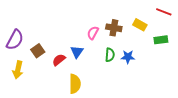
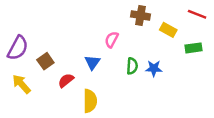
brown cross: (114, 28) -> (141, 15), moved
red semicircle: (59, 60) -> (66, 80), moved
yellow arrow: (18, 70) -> (21, 84), turned 126

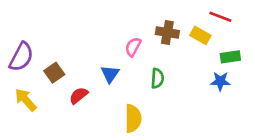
red line: (197, 14) -> (220, 17), moved
brown cross: (141, 15) -> (167, 33), moved
blue star: (154, 68) -> (220, 81), moved
yellow semicircle: (90, 101) -> (133, 118), moved

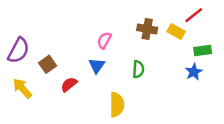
red line: (220, 17) -> (194, 15), turned -60
pink semicircle: (133, 47) -> (104, 40), moved
blue star: (220, 81) -> (194, 72), turned -30

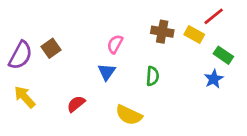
green rectangle: (203, 50) -> (223, 55), turned 42
brown square: (48, 64) -> (51, 48), moved
red semicircle: (69, 84) -> (76, 104), moved
yellow semicircle: (117, 105) -> (129, 115), turned 115

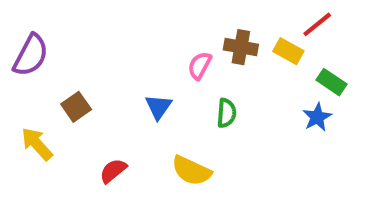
pink semicircle: (115, 44) -> (200, 66), moved
brown square: (51, 48) -> (76, 107), moved
purple semicircle: (20, 55) -> (31, 55), moved
red semicircle: (76, 104) -> (113, 171), moved

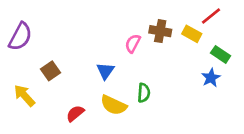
green semicircle: (226, 113) -> (144, 93), moved
yellow semicircle: (191, 171) -> (114, 105), moved

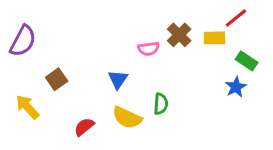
brown cross: (160, 31) -> (179, 35), turned 35
yellow rectangle: (192, 34) -> (214, 38), turned -30
pink semicircle: (133, 43) -> (149, 49), turned -126

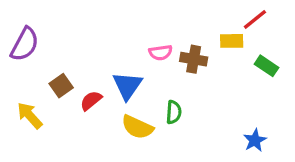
brown cross: (179, 35) -> (194, 59), moved, turned -35
blue triangle: (118, 79) -> (127, 86), size x1.4
blue star: (236, 87) -> (255, 140), moved
red semicircle: (84, 127) -> (91, 101), moved

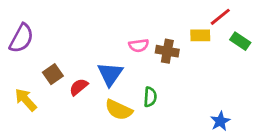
green rectangle: (267, 66) -> (240, 41), moved

